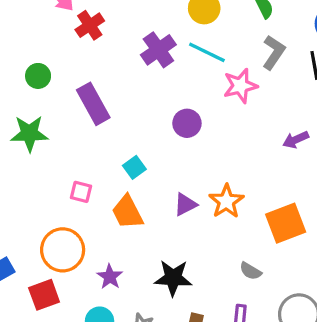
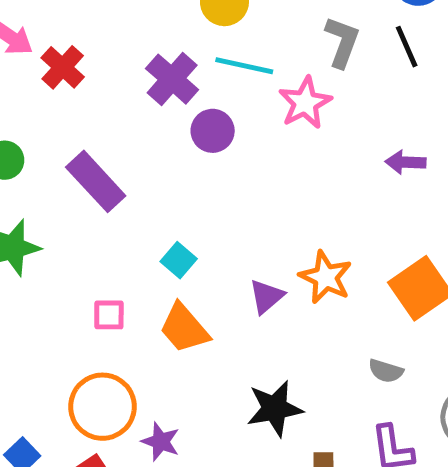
purple circle: (187, 123) -> (213, 131), moved
purple arrow: (296, 140) -> (405, 162), turned 40
purple star: (110, 277) -> (161, 442), moved

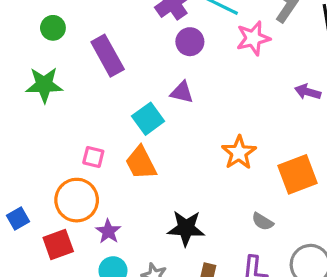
cyan square: (179, 260) -> (148, 119), size x1.4
purple triangle: (266, 296) -> (182, 92), moved, turned 40
pink square: (109, 315) -> (93, 157), moved

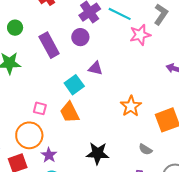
purple circle: (190, 42) -> (80, 37), moved

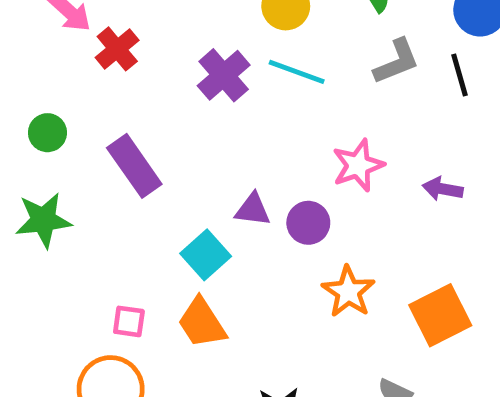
gray L-shape: (161, 14) -> (397, 62), turned 40
pink star: (140, 35) -> (358, 165), moved
purple circle: (80, 37) -> (308, 223), moved

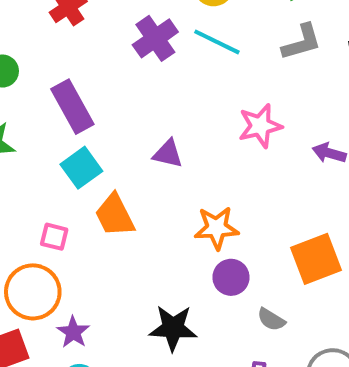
purple circle: (308, 223) -> (231, 277), moved
cyan square: (206, 255) -> (81, 168), moved
orange star: (348, 292) -> (216, 228), moved, turned 30
orange trapezoid: (202, 323) -> (115, 215), moved

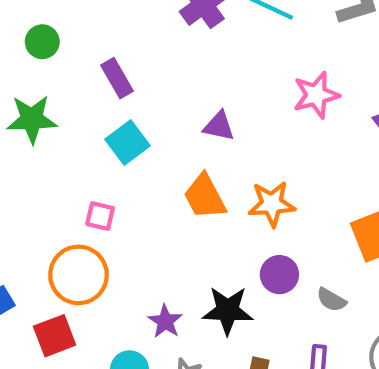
purple rectangle: (72, 107) -> (117, 78), size x0.7
orange trapezoid: (115, 215) -> (205, 197), moved
purple circle: (231, 277) -> (279, 275), moved
purple star: (73, 332) -> (165, 321), moved

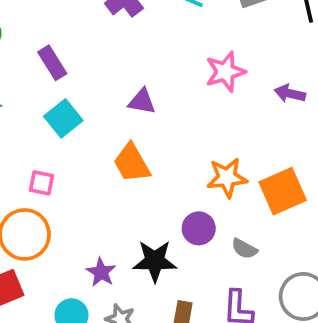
orange star: (272, 204) -> (227, 178), moved

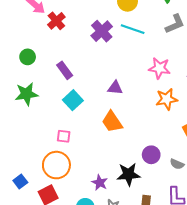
pink star: (225, 72) -> (159, 68), turned 30
orange star: (227, 178) -> (167, 99), moved

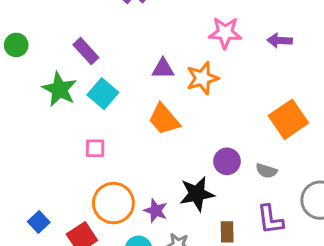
green circle: (28, 57) -> (16, 45), moved
green star: (27, 94) -> (59, 89), moved, turned -30
orange star: (167, 99) -> (202, 78), moved
orange circle: (56, 165) -> (113, 203), moved

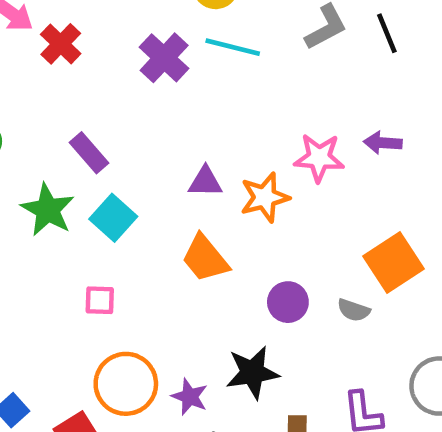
pink star: (225, 33) -> (319, 158), moved
purple circle: (227, 161) -> (288, 302), moved
gray semicircle: (266, 171) -> (354, 310), moved

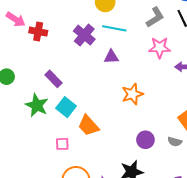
red cross: (61, 44) -> (38, 32), turned -30
pink star: (319, 158) -> (160, 48), moved
purple triangle: (205, 182) -> (111, 57), moved
orange trapezoid: (205, 258) -> (88, 126), moved

